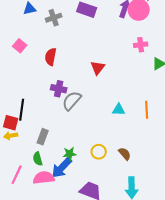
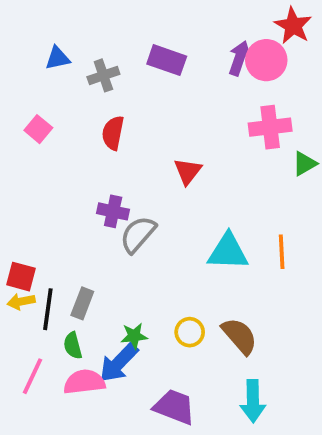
pink cross: (141, 45) -> (270, 127), size x1.5
red semicircle: (51, 57) -> (113, 133), moved
black line: (22, 110) -> (48, 309), moved
cyan triangle: (119, 110) -> (228, 252), size x1.6
brown semicircle: (125, 154) -> (239, 336), size x1.5

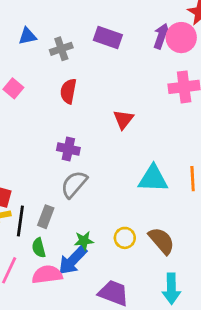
gray semicircle: (138, 234) -> (74, 184), moved

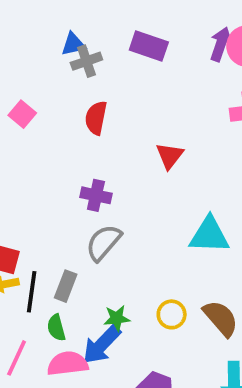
blue triangle: (27, 36) -> (73, 44), moved

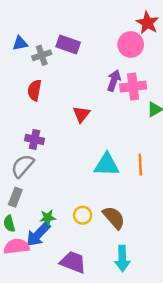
purple arrow: (221, 44) -> (114, 81), moved
gray cross: (86, 61) -> (42, 55), moved
gray semicircle: (103, 243) -> (22, 166), moved

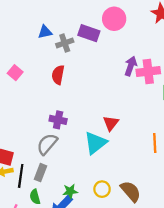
pink circle: (131, 44) -> (114, 19), moved
red triangle: (81, 114) -> (111, 123), moved
cyan triangle: (107, 165) -> (95, 143), moved, turned -40

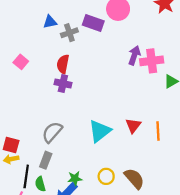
purple cross: (58, 120) -> (63, 83), moved
red triangle: (111, 123) -> (133, 126), moved
black line: (21, 176) -> (26, 176), moved

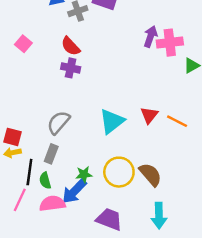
red semicircle: (63, 64) -> (71, 46), turned -54
orange line: (158, 131) -> (177, 121), turned -60
yellow circle: (106, 176) -> (119, 172), size x1.6

